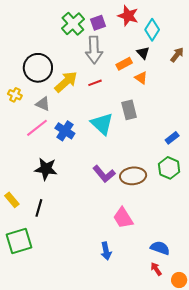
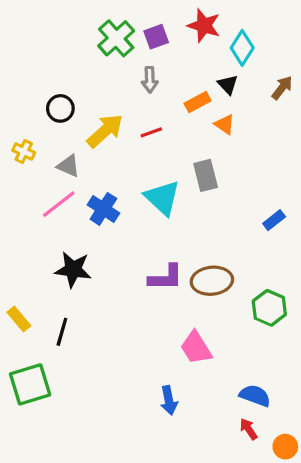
gray arrow: (94, 50) -> (150, 80), size x0.6
black circle: (38, 68) -> (60, 108), size x0.6
green hexagon: (169, 168) -> (269, 308), moved
purple L-shape: (104, 174) -> (166, 278), turned -50

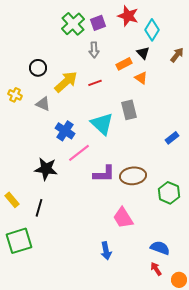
pink line: (59, 204) -> (79, 153), moved

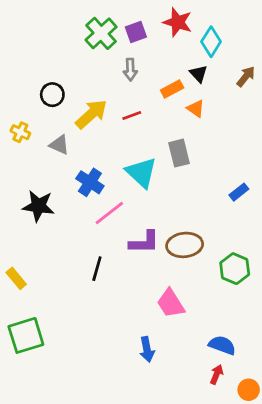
black star: (46, 169) -> (38, 206), moved
black line: (39, 208) -> (97, 269), moved
red arrow: (156, 269) -> (217, 374), turned 56

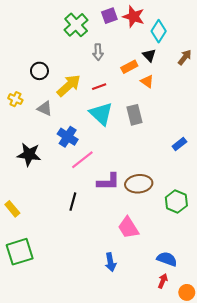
purple square: (136, 32) -> (109, 16), moved
cyan triangle: (141, 173) -> (101, 114), moved

